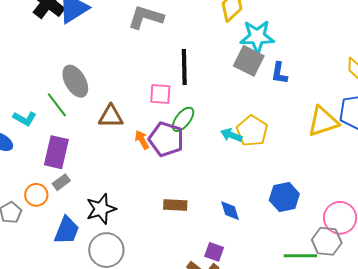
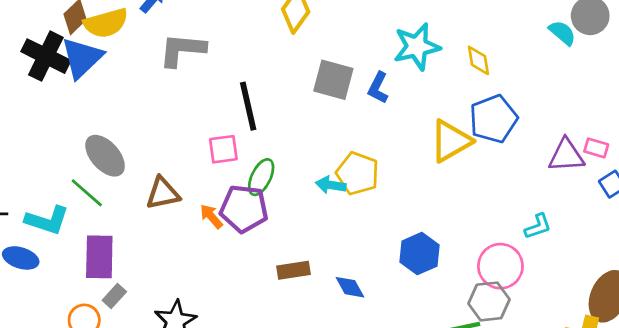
cyan star: (257, 37) -> (417, 47), moved
blue L-shape: (279, 73) -> (378, 88), turned 30
cyan L-shape: (25, 119) -> (47, 220), size x1.4
brown rectangle: (175, 205) -> (294, 270), moved

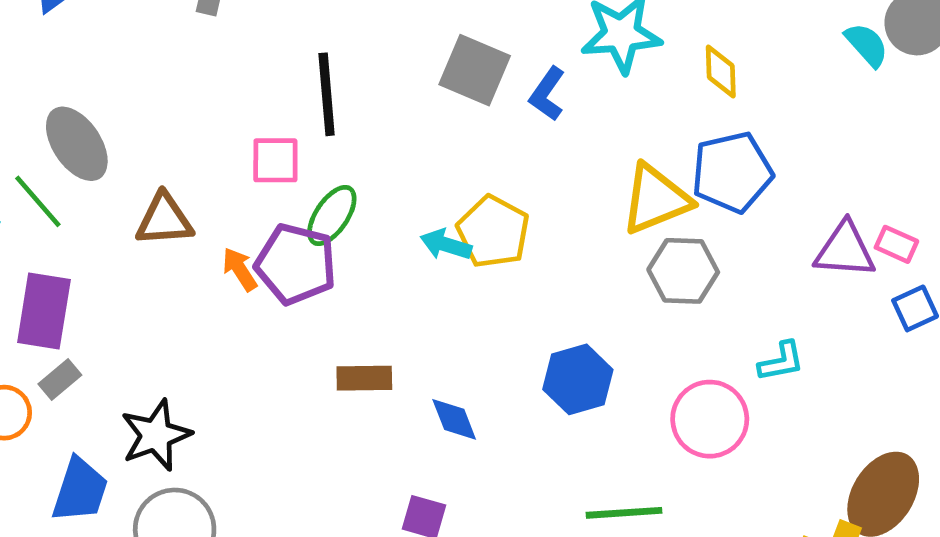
gray hexagon: (489, 301) -> (683, 271), moved

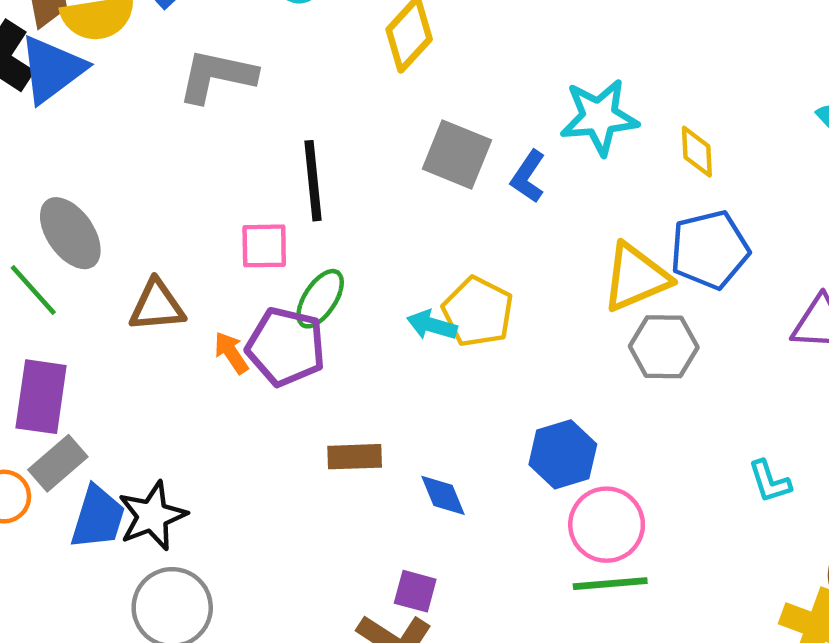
cyan L-shape: (781, 362) -> (770, 481), moved, turned 84
gray rectangle: (60, 379) -> (58, 463), size x1.4
pink circle: (710, 419) -> (607, 525), moved
blue trapezoid: (80, 490) -> (98, 517), moved

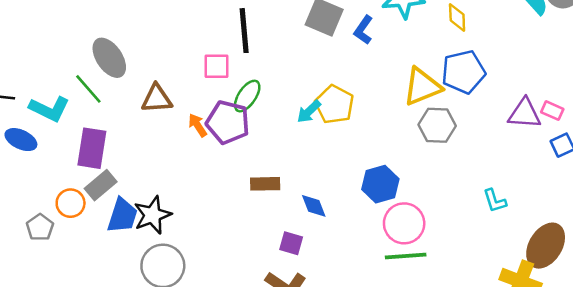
cyan arrow: (432, 325) -> (309, 112), turned -60
purple square: (415, 591) -> (291, 243), moved

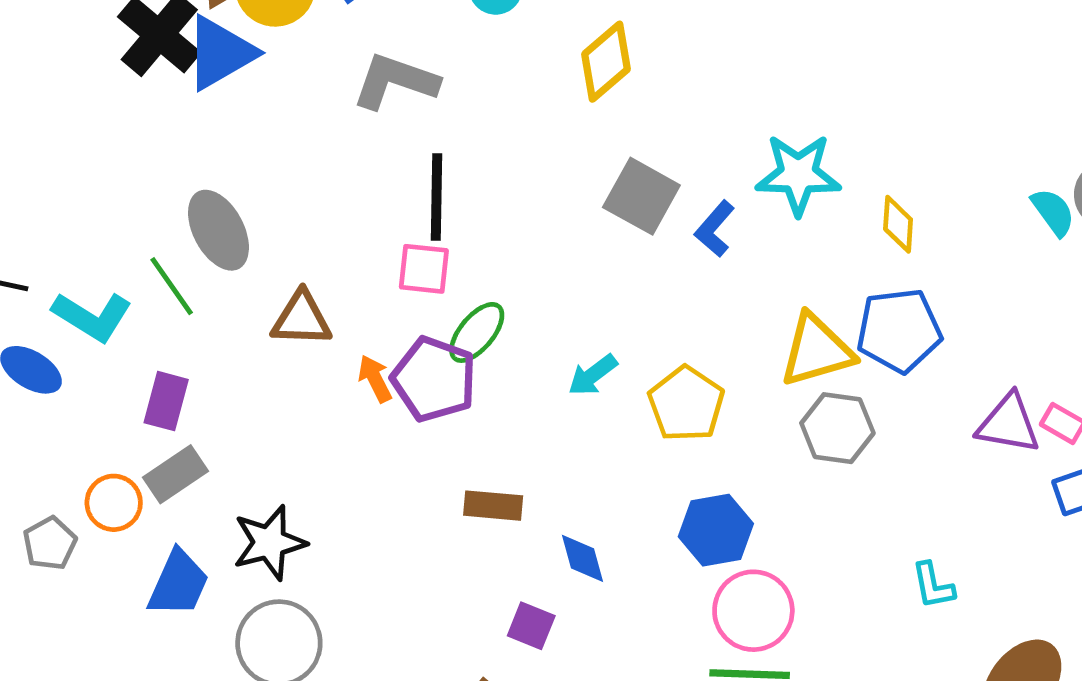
black line: (244, 31) -> (437, 197), moved
yellow pentagon: (334, 104) -> (686, 404), moved
purple rectangle: (92, 148) -> (166, 401), size x0.7
blue trapezoid: (122, 215) -> (178, 583), moved

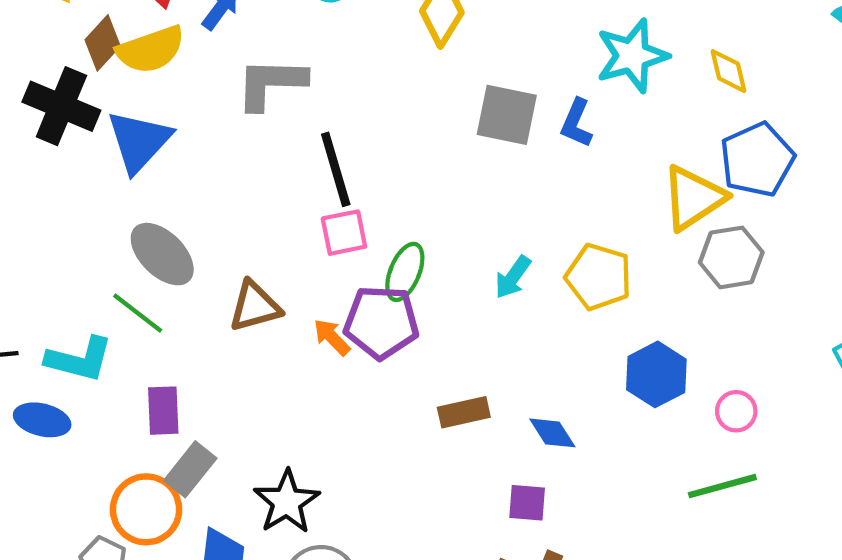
blue triangle: (220, 53) -> (139, 141), moved
orange circle: (114, 503) -> (146, 509), size x1.4
pink circle: (753, 611) -> (736, 411), moved, size x0.6

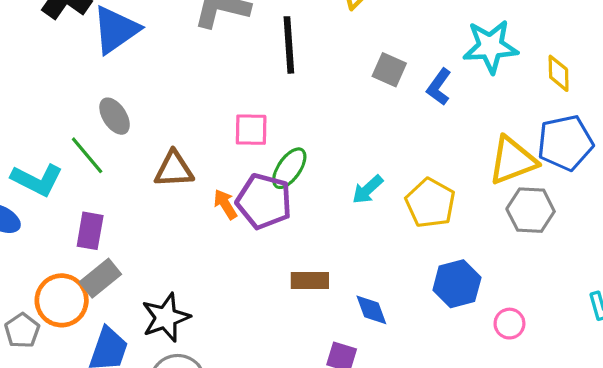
gray square: (507, 115) -> (389, 70), size x0.7
black line: (336, 169) -> (289, 45), moved
gray ellipse: (162, 254) -> (115, 116), size x0.7

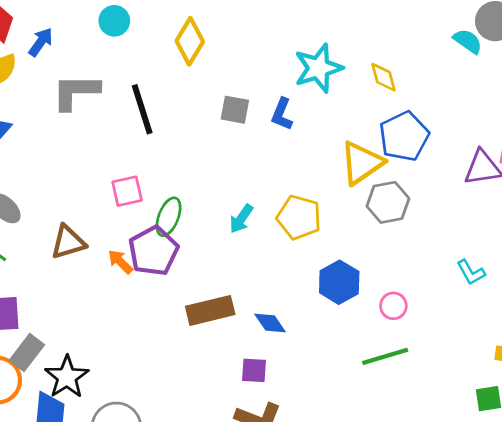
purple pentagon: (264, 201) -> (153, 251), turned -30
brown rectangle: (310, 280) -> (210, 310), size x1.4
black star: (166, 318) -> (67, 377), moved

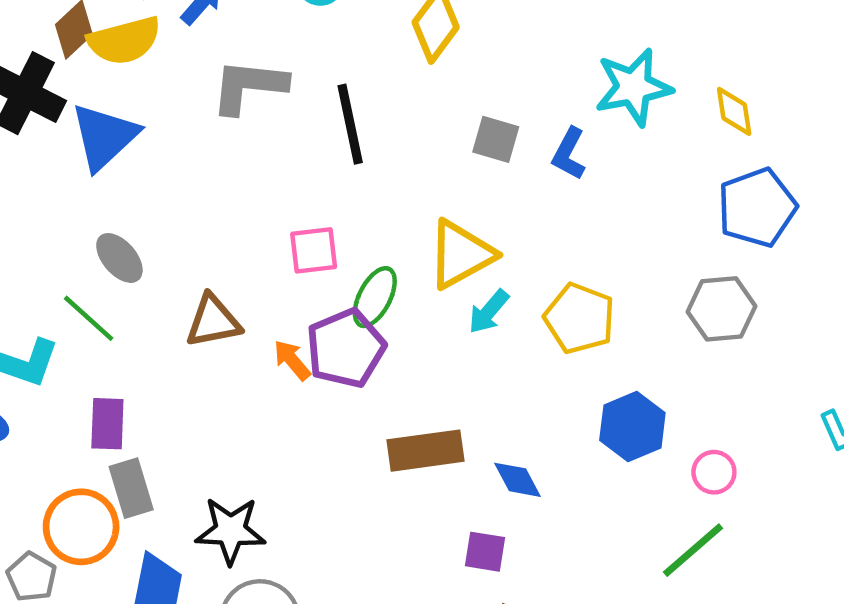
yellow triangle: (362, 163) -> (461, 254), moved
gray rectangle: (27, 353) -> (131, 488), turned -60
green line: (385, 356) -> (693, 550), turned -30
black star: (67, 377) -> (231, 531), moved, turned 30

